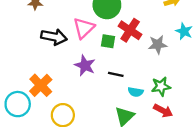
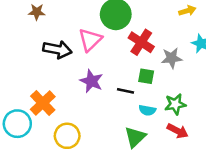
green square: (108, 41) -> (146, 76), moved

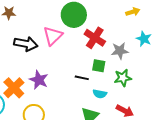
purple star: (91, 81) -> (39, 80), moved
green star: (175, 104) -> (123, 78), moved

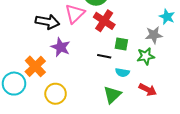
red cross: (95, 38) -> (104, 21), moved
gray star: (120, 51) -> (154, 35), moved
purple star: (39, 80) -> (61, 47), moved

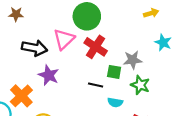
gray star: (154, 35) -> (133, 60), moved
green star: (146, 56) -> (140, 85), turned 30

